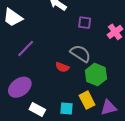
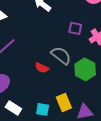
purple square: (85, 23) -> (75, 28), moved
green hexagon: (96, 75) -> (85, 69), moved

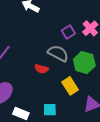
purple square: (75, 28) -> (68, 32), moved, turned -32
yellow rectangle: (64, 103) -> (70, 86), moved

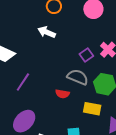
yellow rectangle: (70, 86) -> (92, 109), turned -42

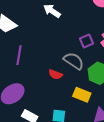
purple line: (23, 82) -> (19, 55), turned -36

